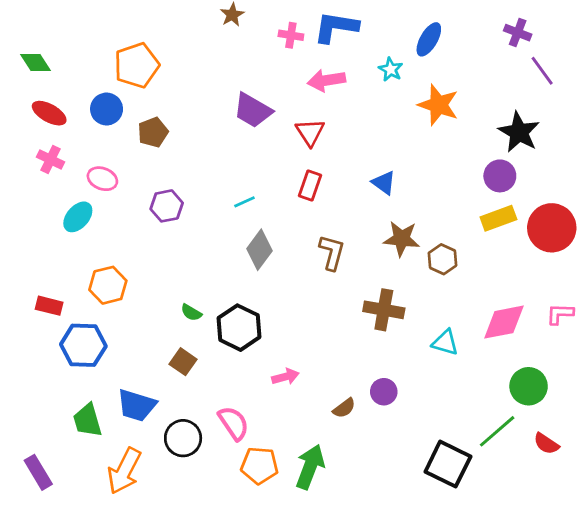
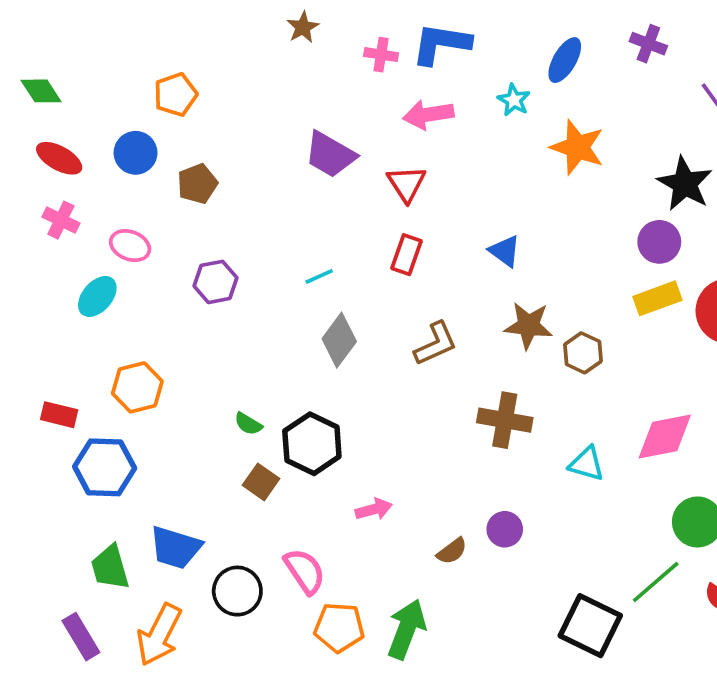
purple cross: (518, 33) -> (648, 44), moved
orange pentagon: (137, 65) -> (176, 95), size x0.7
brown L-shape: (332, 252) -> (436, 344), turned 51
brown square: (183, 362) -> (261, 482), moved
purple rectangle: (38, 472) -> (81, 637), moved

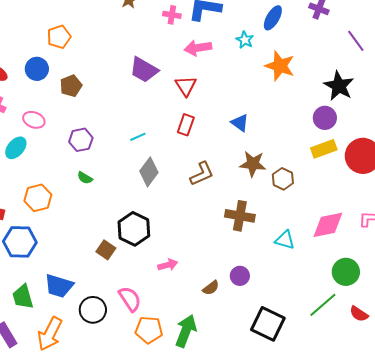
green semicircle: (248, 424) -> (85, 178), moved
black square: (590, 626) -> (268, 324), moved

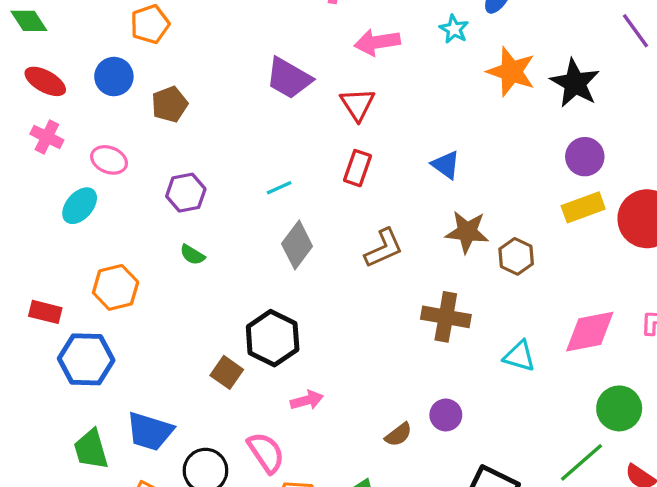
black star: (339, 86) -> (575, 83), moved
pink arrow: (168, 265) -> (307, 400), moved

